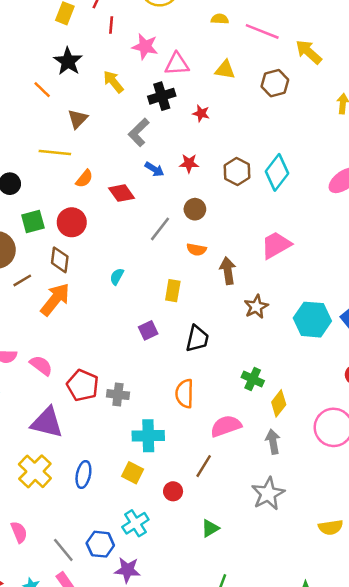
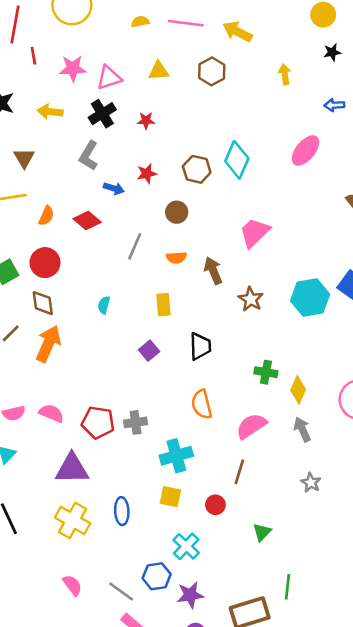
yellow arrow: (113, 82) -> (50, 112), turned -30
brown circle: (195, 209) -> (177, 212), moved
gray star: (268, 494) -> (311, 483), size x0.6

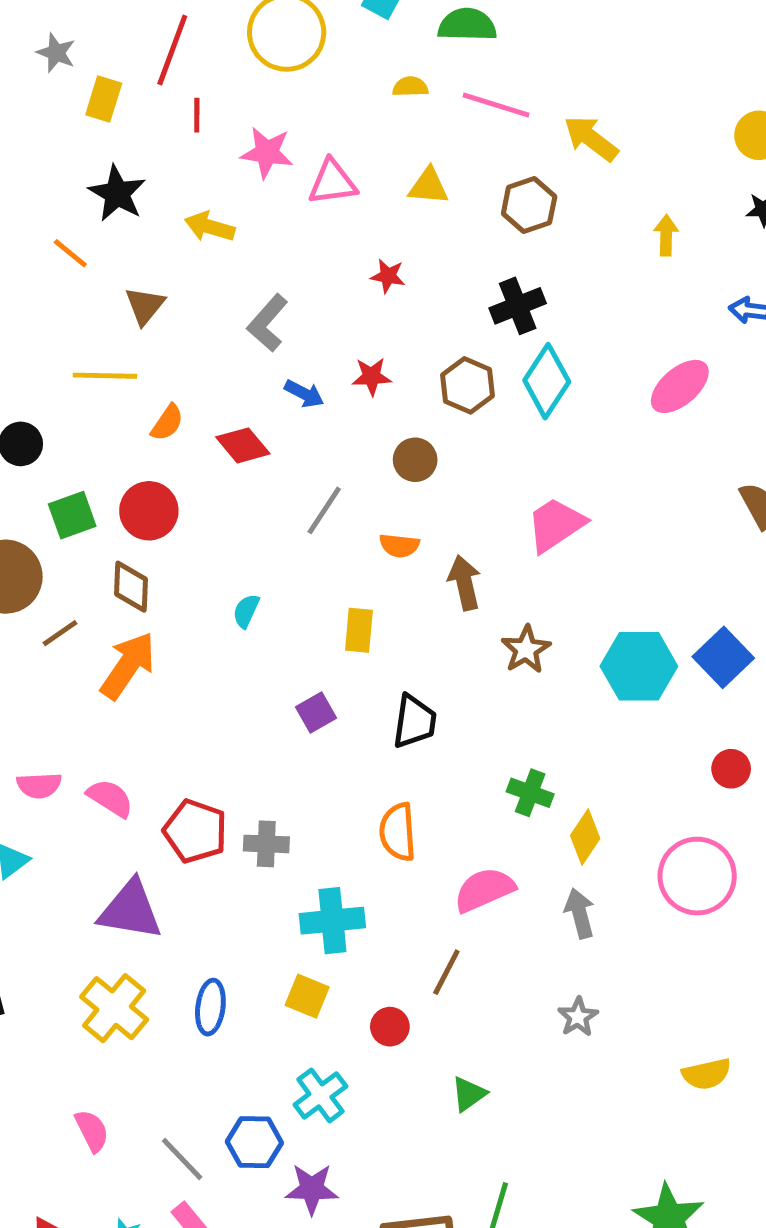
black cross: (102, 114) -> (518, 306), moved

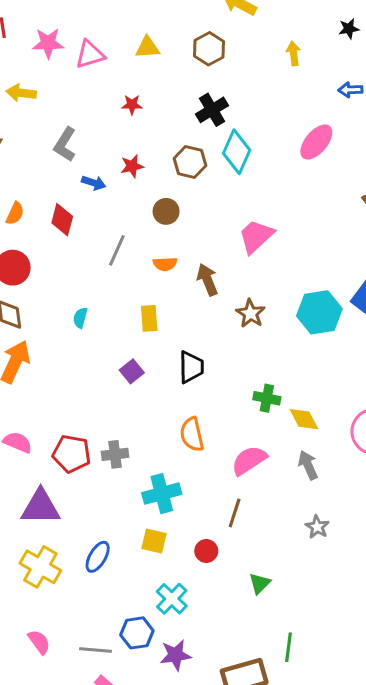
red diamond: (243, 445) -> (62, 220), turned 64
yellow diamond: (585, 837) -> (304, 419), turned -52
blue ellipse: (210, 1007) -> (98, 557), turned 32
gray line: (182, 1159) -> (96, 650), turned -32

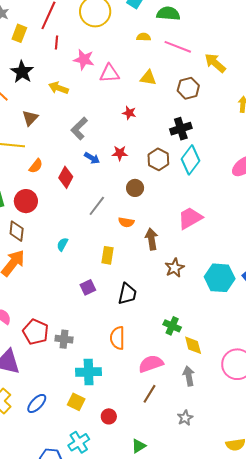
brown line: (235, 513) -> (150, 394), moved

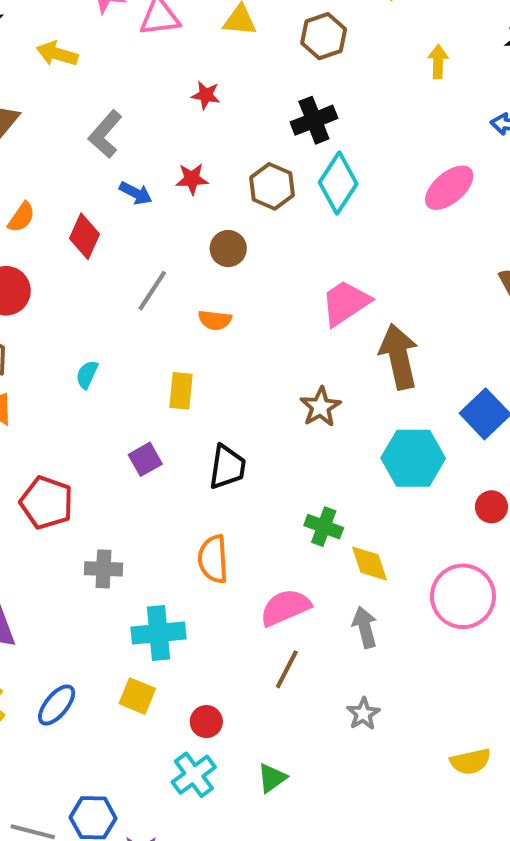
brown arrow: (152, 239) -> (399, 357), moved, size x1.4
cyan hexagon: (220, 278) -> (413, 458), moved
red pentagon: (36, 332) -> (47, 503), moved
cyan cross: (79, 442) -> (194, 775), moved

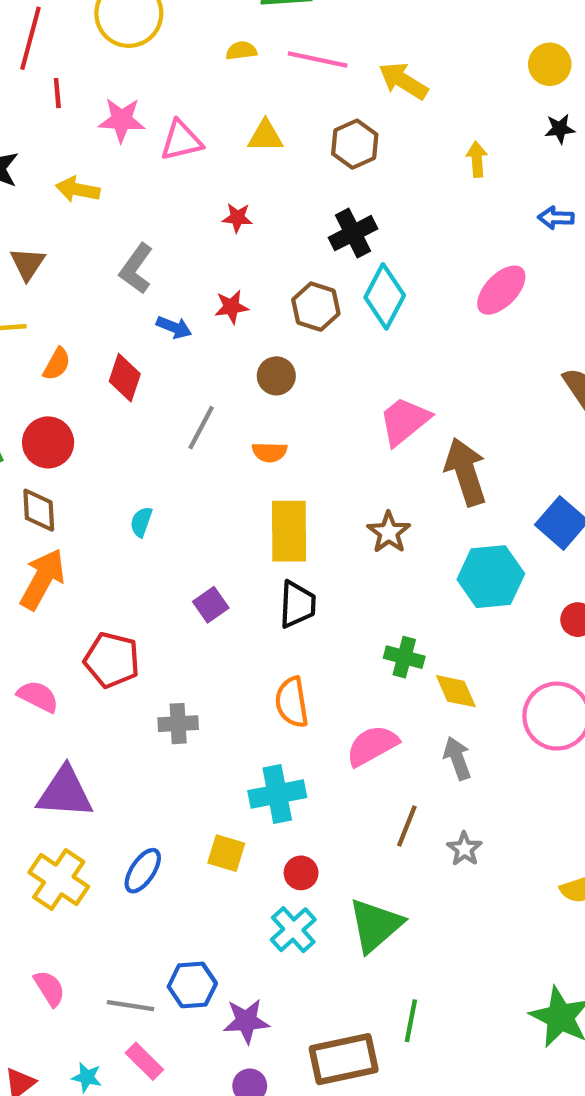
yellow rectangle: (181, 391) -> (289, 531), moved, size x1.6
cyan cross: (159, 633) -> (277, 794), moved
brown line: (287, 669) -> (407, 826), moved
green triangle: (272, 778) -> (375, 925), size x1.8

